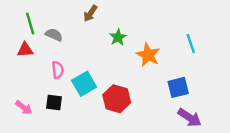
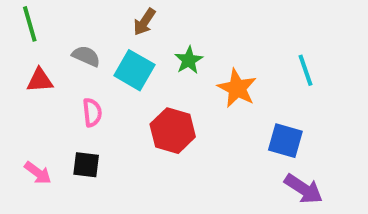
green line: (30, 23) -> (30, 24), moved
cyan square: (84, 84) -> (134, 70), moved, turned -30
blue square: (178, 87) -> (285, 141), turned 30
red hexagon: (117, 99) -> (173, 131), moved

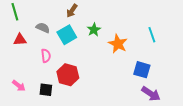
cyan square: (134, 70) -> (67, 35), turned 30
red hexagon: (173, 131) -> (68, 75), moved
black square: (86, 165) -> (46, 90), moved

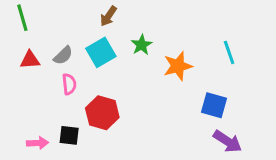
gray semicircle: (43, 28) -> (63, 55), moved, turned 112
orange star: (118, 44) -> (178, 66), turned 30
pink arrow: (19, 86) -> (37, 143), moved, turned -40

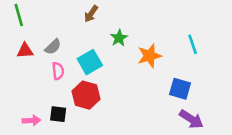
cyan square: (101, 52) -> (90, 62), moved

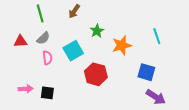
green line: (19, 15) -> (40, 13), moved
red hexagon: (86, 95) -> (96, 74), moved
pink arrow: (31, 120) -> (26, 89), moved

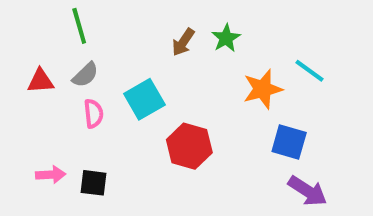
brown arrow: (74, 11) -> (183, 42), moved
green star: (97, 31) -> (226, 38), moved
cyan line: (157, 36) -> (309, 71), turned -35
orange star: (122, 45) -> (263, 89), moved

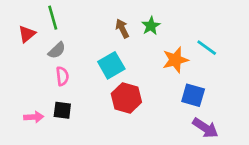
brown arrow: (183, 42) -> (122, 29), turned 120
red triangle: (41, 81) -> (27, 34), moved, turned -36
cyan square: (144, 99) -> (111, 65), moved
black square: (93, 183) -> (62, 110), moved

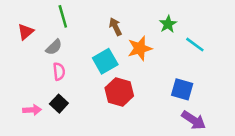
green line: (53, 18) -> (63, 16), moved
green star: (151, 26) -> (168, 24), moved
orange star: (175, 60) -> (140, 48), moved
black square: (62, 110) -> (59, 104), turned 36

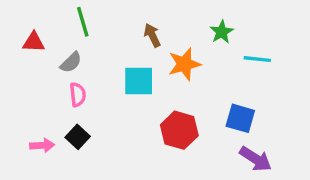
red triangle: (26, 32) -> (34, 42), turned 42
cyan line: (195, 45) -> (257, 59), turned -30
cyan square: (105, 61) -> (139, 81), turned 30
red hexagon: (119, 92) -> (179, 130), moved

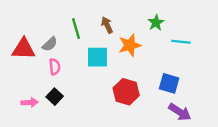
green line: (83, 22) -> (76, 29), moved
red triangle: (34, 42) -> (24, 49), moved, size x1.5

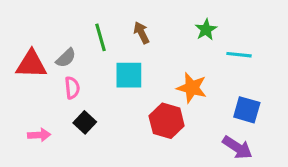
orange star: (130, 45) -> (192, 88), moved, turned 30
blue square: (169, 83) -> (247, 110), moved
black square: (55, 97) -> (85, 122), moved

